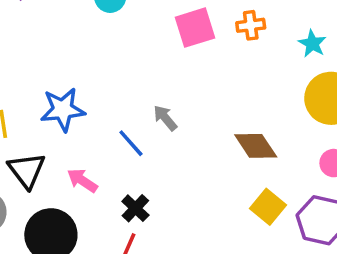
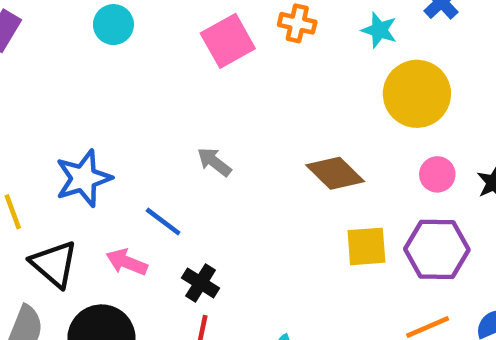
orange cross: (251, 25) -> (297, 23), turned 32
blue line: (131, 143) -> (163, 222), moved
yellow square: (268, 207) -> (366, 246), turned -32

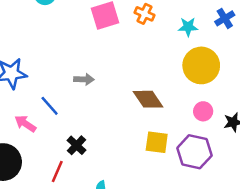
cyan star: (379, 30) -> (188, 27), turned -30
gray arrow: (214, 162) -> (84, 79), turned 132
black cross: (201, 283) -> (76, 145), moved

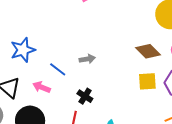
gray arrow: (84, 79) -> (87, 59), moved
brown diamond: (148, 99) -> (148, 51), moved

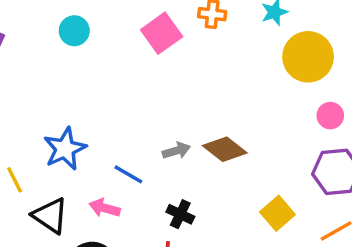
brown diamond: (148, 51) -> (225, 149), moved
yellow square: (147, 81) -> (277, 213), moved, turned -30

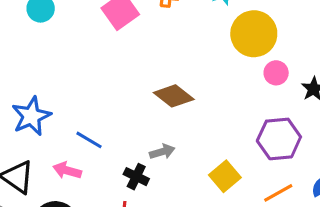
pink circle: (330, 116) -> (276, 73), moved
brown diamond: (225, 149) -> (174, 96), moved
gray arrow: (176, 151) -> (162, 152), moved

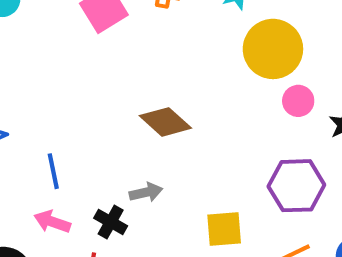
blue line: (89, 140) -> (53, 171), turned 44
pink arrow: (67, 170) -> (52, 222), moved
yellow square: (225, 176) -> (224, 229), turned 32

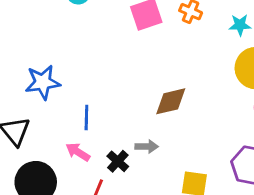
brown diamond: (165, 122) -> (171, 101), turned -68

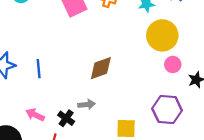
blue line: (86, 118) -> (39, 69), moved

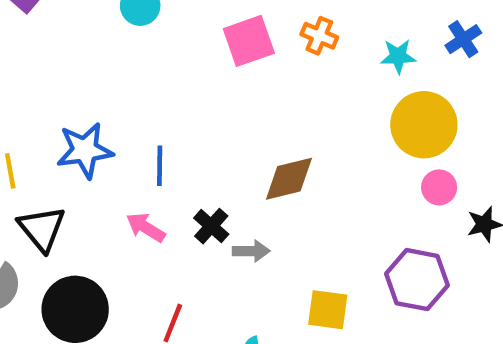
pink arrow: (35, 115) -> (146, 227), moved
black cross: (66, 118) -> (211, 226), moved

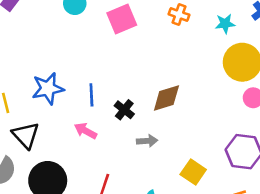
pink square: (249, 41) -> (122, 19), moved
black cross: (211, 226) -> (124, 110), moved
yellow square: (328, 310) -> (193, 172), turned 30

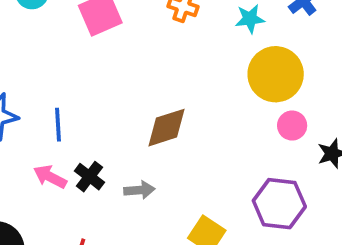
black cross: (124, 110) -> (89, 177), moved

